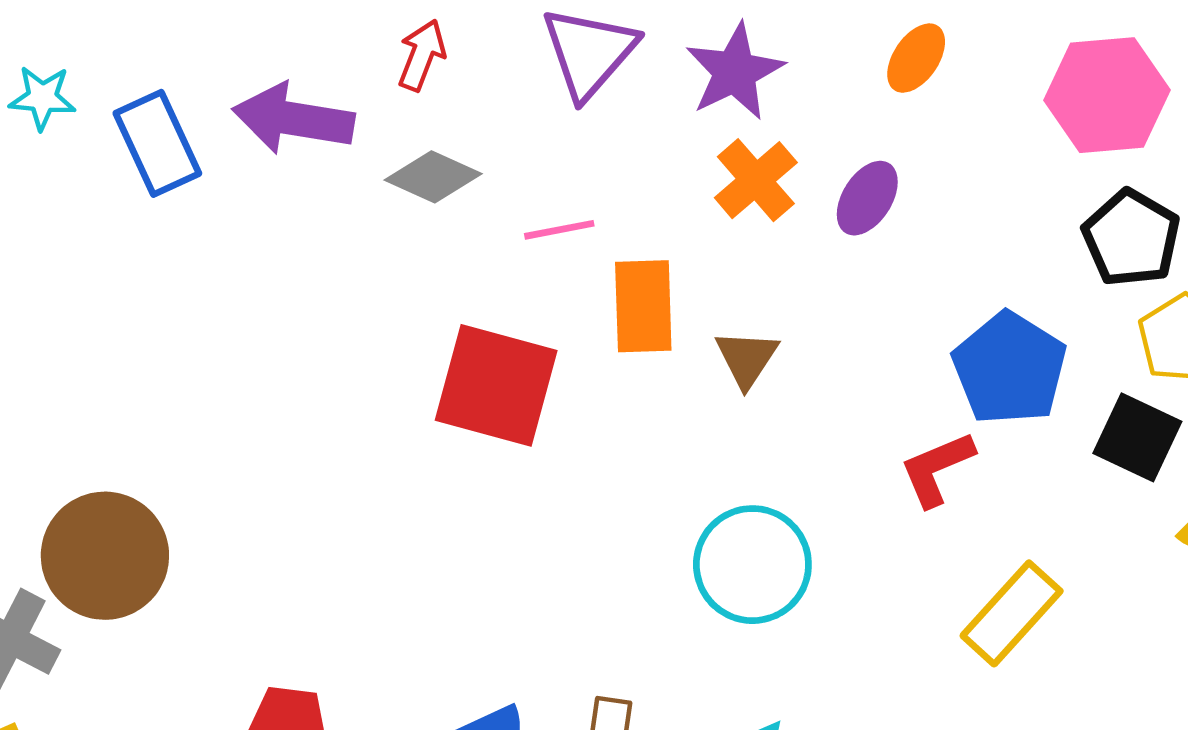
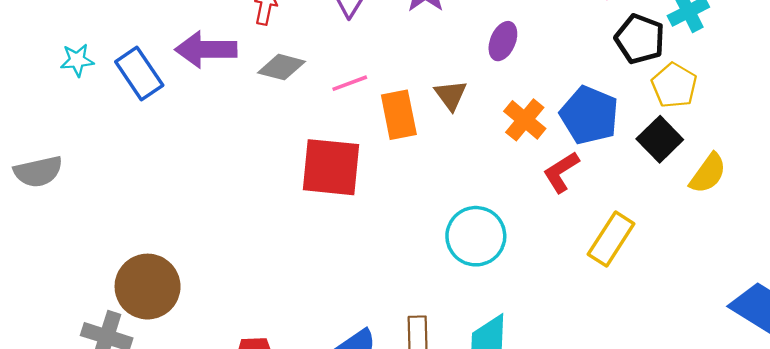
orange cross: (756, 180) -> (525, 120), moved
brown triangle: (747, 358) -> (451, 95), moved
black square: (1137, 437) -> (660, 139), turned 30

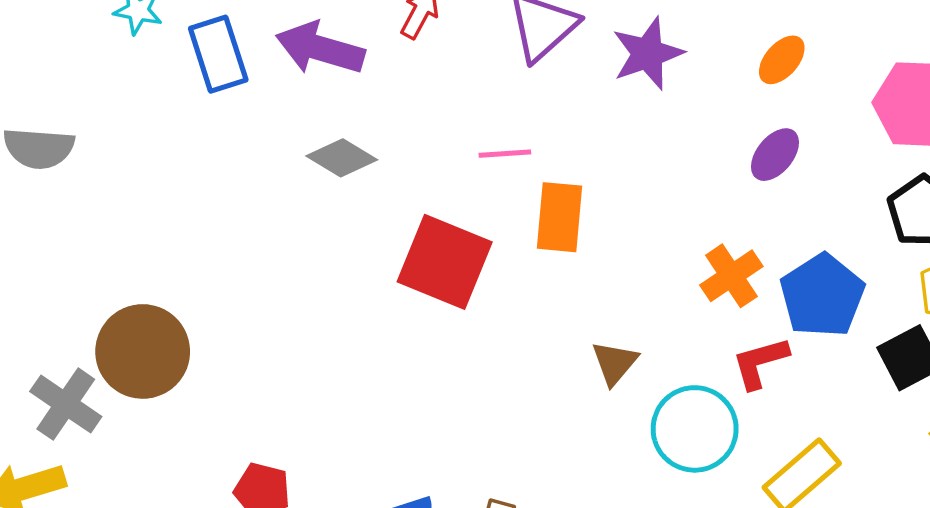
purple ellipse: (503, 41) -> (775, 155), moved
gray diamond: (281, 67) -> (342, 158), moved
brown triangle: (451, 95) -> (615, 363), moved
cyan circle: (476, 236) -> (695, 429), moved

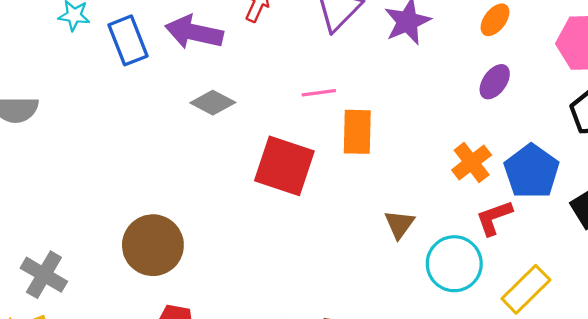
brown circle: (143, 351) -> (153, 245), moved

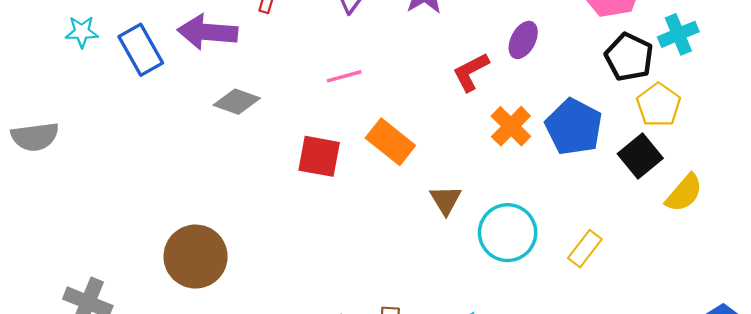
orange rectangle: (357, 132) -> (390, 142), moved, turned -45
red square: (284, 166) -> (319, 156), size x0.7
red L-shape: (494, 218) -> (471, 72), moved
yellow rectangle: (526, 289) -> (585, 249), size x0.7

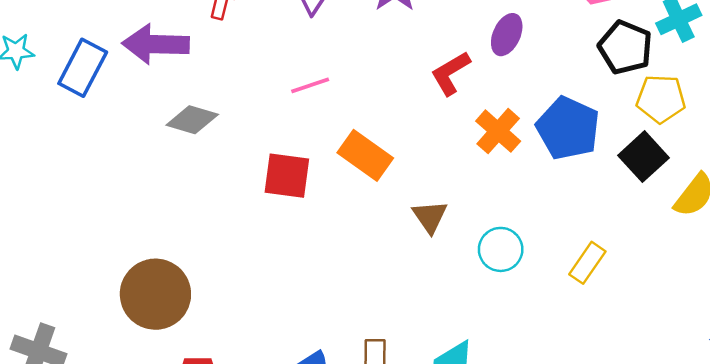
blue rectangle: (141, 50) -> (83, 68), turned 60
yellow pentagon: (659, 105) -> (661, 99), turned -30
cyan circle: (508, 233) -> (501, 249), size x0.7

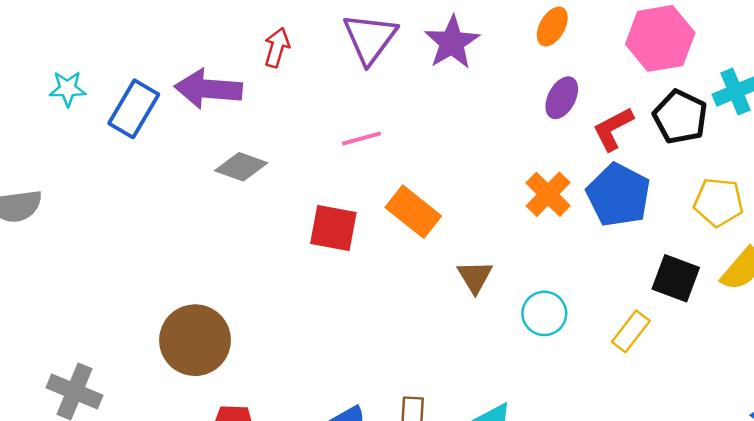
red L-shape: (450, 73) -> (613, 129), moved
yellow pentagon: (661, 99) -> (719, 202), moved
black square: (643, 157) -> (676, 278), moved, turned -30

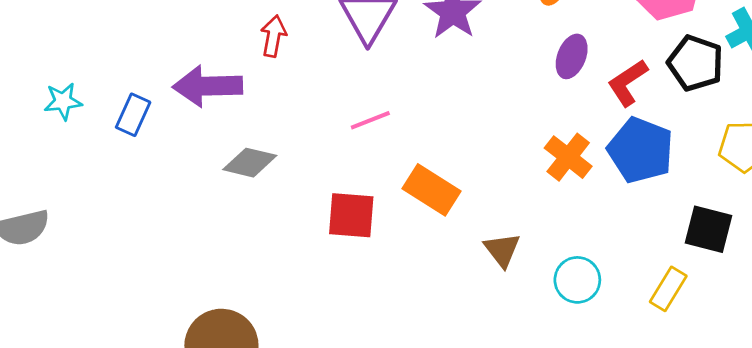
blue rectangle: (134, 109) -> (133, 115), size x0.7

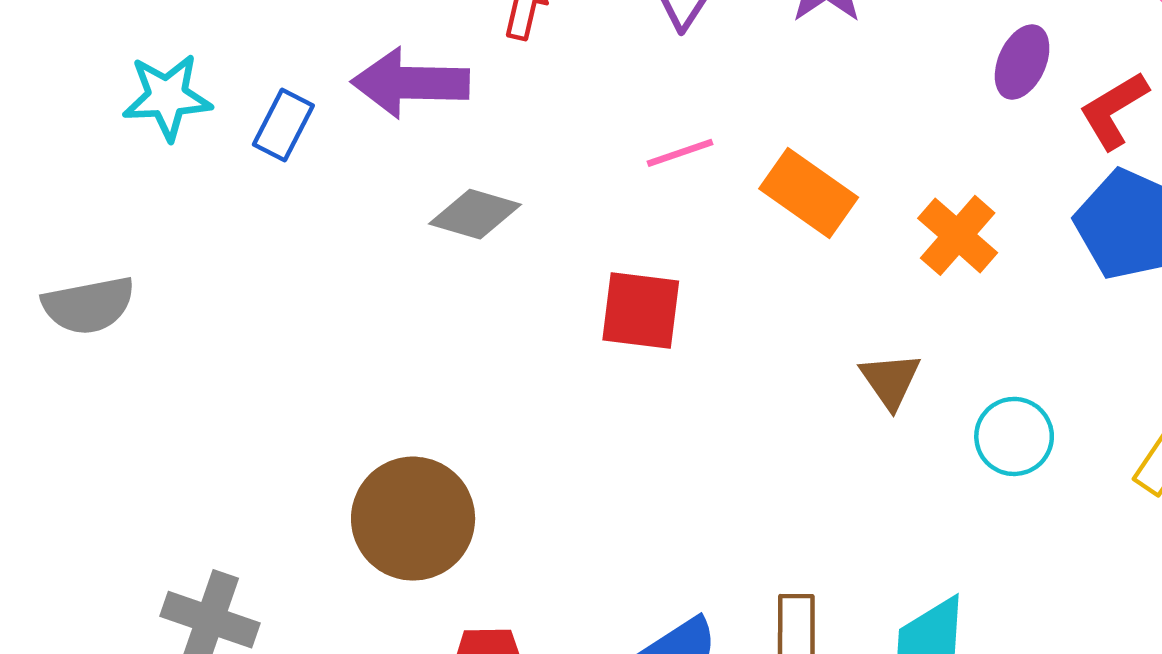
cyan star: (63, 101) -> (167, 97), size x1.4
orange cross: (568, 157) -> (958, 235), moved
orange rectangle: (432, 190) -> (809, 193), moved

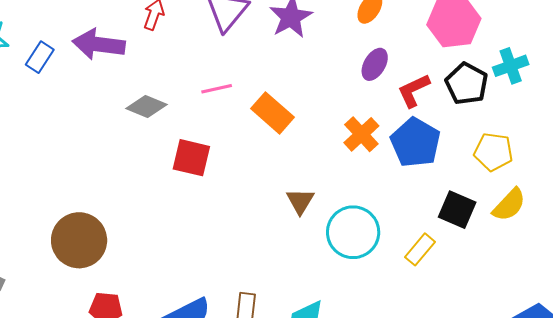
gray diamond: (475, 214) -> (147, 107), moved
orange cross: (958, 235) -> (361, 134), moved
cyan circle: (1014, 436) -> (353, 232), size x1.5

